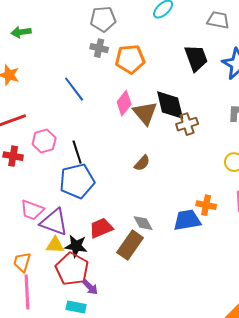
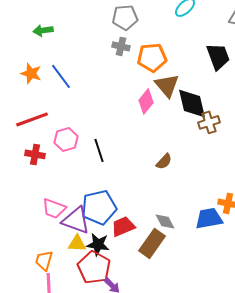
blue line: (74, 89) -> (61, 76), moved
brown triangle: (145, 113) -> (167, 85), moved
blue pentagon: (77, 181) -> (99, 207), moved

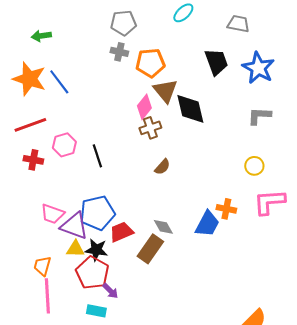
orange star: (31, 73) -> (29, 79), size x1.6
brown cross: (209, 122) -> (150, 128), moved
blue trapezoid: (209, 218) -> (207, 224), turned 128

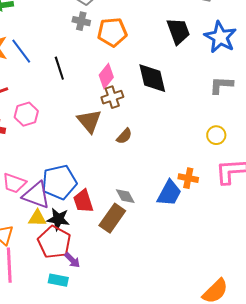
brown triangle: (165, 91) -> (89, 121), moved
black line: (97, 156) -> (59, 68), moved
red trapezoid: (121, 232) -> (83, 201), turned -85

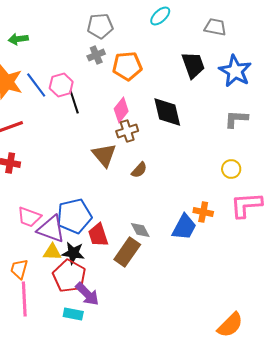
gray cross: (81, 21) -> (96, 55), turned -36
pink hexagon: (26, 114) -> (61, 85), moved
purple arrow: (72, 260) -> (87, 294), size x1.5

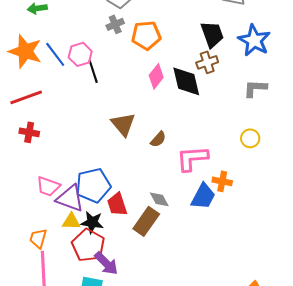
pink diamond: (121, 110) -> (156, 76), moved
brown cross: (127, 131) -> (207, 62), moved
pink L-shape: (246, 205) -> (192, 158), moved

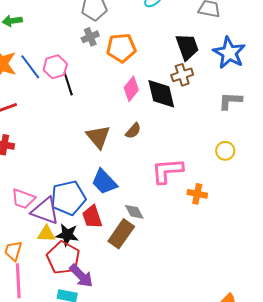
brown semicircle: (158, 139) -> (133, 131), moved
blue trapezoid: (203, 196) -> (104, 182), moved, turned 108

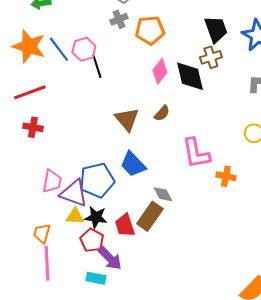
pink L-shape: (167, 171) -> (196, 153), turned -96
pink trapezoid: (23, 199) -> (52, 181), turned -100
red trapezoid: (92, 217) -> (125, 225), moved
red pentagon: (63, 258) -> (92, 240), size x0.7

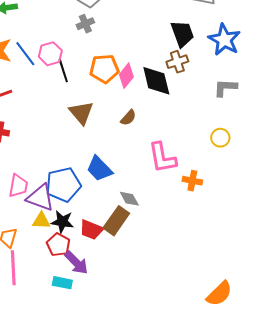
orange pentagon: (150, 30) -> (104, 69), moved
brown triangle: (127, 119) -> (81, 113), moved
red trapezoid: (125, 225) -> (91, 230), turned -50

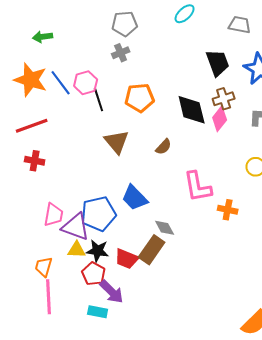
brown cross: (177, 62) -> (224, 99), moved
pink diamond: (126, 76) -> (220, 119), moved

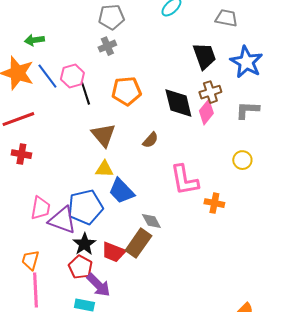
green arrow: (43, 37) -> (34, 40), moved
yellow triangle: (77, 250) -> (104, 169), moved
black star: (98, 251) -> (84, 244), turned 30

